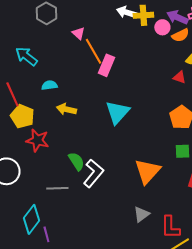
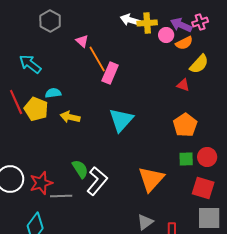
yellow pentagon: (22, 116) -> (36, 109), moved
red star: (37, 140) -> (41, 183), moved, turned -30

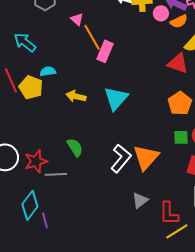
red triangle: (183, 85) -> (178, 63), size x1.6
yellow arrow: (70, 117) -> (76, 96), moved
white L-shape: (97, 181) -> (121, 158), moved

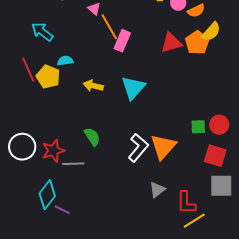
red triangle: (178, 63) -> (171, 43), moved, turned -35
orange pentagon: (180, 103) -> (197, 43), moved
purple line: (45, 220) -> (62, 210), turned -49

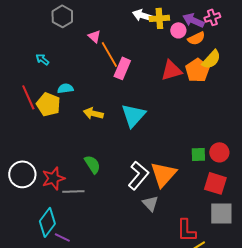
cyan arrow: (42, 32) -> (42, 59), size x0.6
gray triangle: (157, 190) -> (150, 203), moved, turned -36

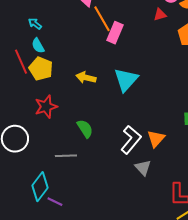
red triangle: (171, 70) -> (160, 15), moved, size x0.6
cyan semicircle: (65, 88) -> (38, 46), moved, turned -112
orange triangle: (163, 174) -> (156, 139), size x0.7
red star: (53, 178) -> (46, 107), moved

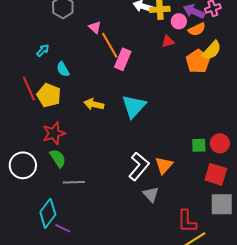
cyan arrow: (35, 24) -> (43, 50), turned 96
cyan semicircle: (38, 46) -> (63, 69), moved
green semicircle: (85, 129) -> (58, 158), moved

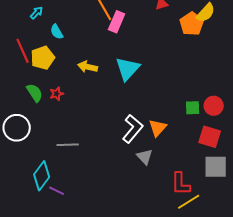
yellow pentagon: (49, 95) -> (43, 58), turned 30
red star: (54, 133) -> (57, 94), moved, size x0.6
green semicircle: (58, 158) -> (35, 93), moved

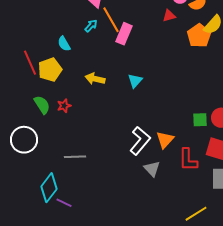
cyan arrow: (37, 13) -> (91, 26), moved
cyan triangle: (128, 69) -> (135, 81), size x0.6
red L-shape: (181, 184) -> (188, 160), moved

